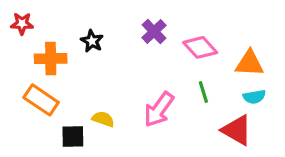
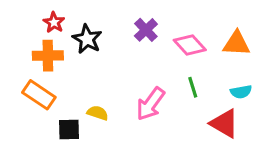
red star: (22, 24) -> (54, 22), moved, turned 30
black star: (92, 41) -> (87, 39), size x1.4
orange triangle: (250, 63) -> (236, 44), moved

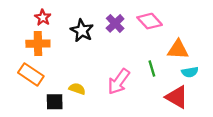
black star: (87, 39) -> (82, 31), moved
orange triangle: (236, 44) -> (178, 50), moved
pink diamond: (190, 45) -> (150, 21), moved

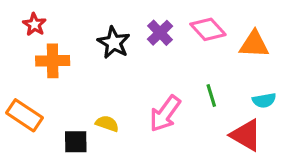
red star: (43, 18) -> (34, 24), moved
orange triangle: (178, 50) -> (254, 44), moved
orange rectangle: (31, 74) -> (24, 115), moved

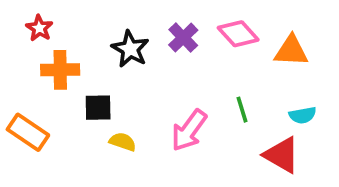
black square: (76, 142) -> (98, 108), moved

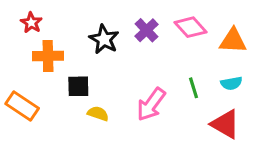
cyan semicircle: (303, 115) -> (231, 83), moved

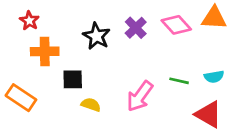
orange triangle: (233, 41) -> (214, 18), moved
green line: (193, 88) -> (179, 81), turned -60

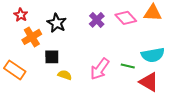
black star: (96, 36) -> (57, 23), moved
orange cross: (45, 51) -> (32, 37), turned -30
cyan semicircle: (214, 77) -> (153, 55), size x1.6
green line: (179, 81) -> (128, 66), moved

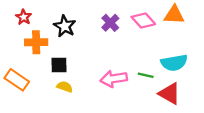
orange cross: (32, 37) -> (36, 42), turned 30
pink arrow: (100, 69) -> (114, 79), turned 45
yellow semicircle: (65, 75) -> (65, 87), moved

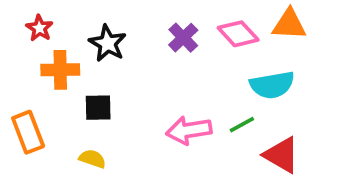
cyan semicircle: (174, 63) -> (272, 85), moved
green line: (146, 75) -> (242, 125), turned -42
orange rectangle: (17, 80) -> (28, 132), turned 35
yellow semicircle: (65, 87) -> (92, 159), moved

